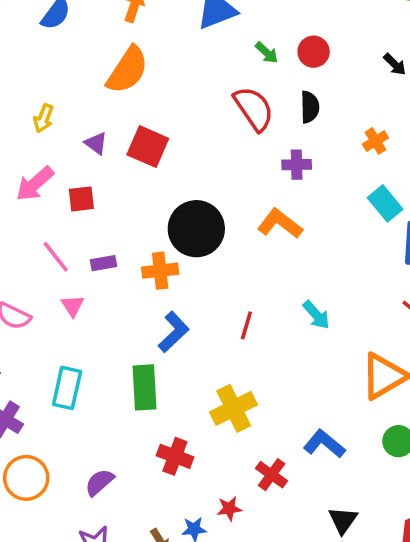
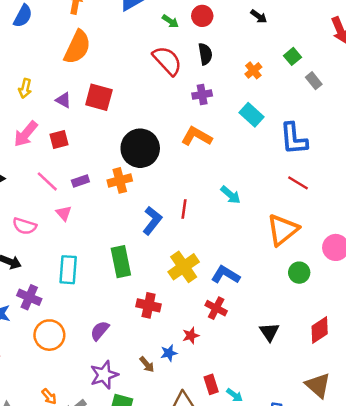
cyan rectangle: (385, 203) -> (252, 115), moved
blue L-shape: (174, 332) -> (152, 221), moved
blue L-shape: (324, 444) -> (226, 275), moved

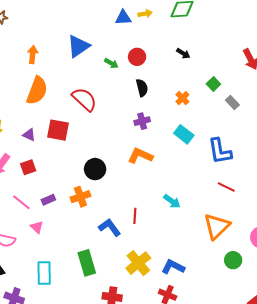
red semicircle: (167, 61) -> (84, 99), moved
black circle: (140, 148) -> (95, 169), size x0.7
blue L-shape: (152, 221) -> (110, 227), turned -70

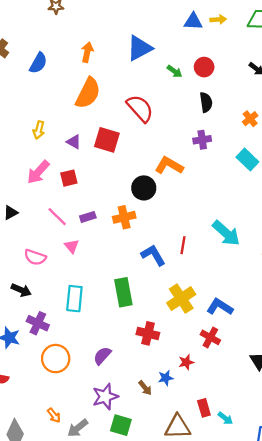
orange L-shape: (140, 156) -> (169, 166), moved
cyan arrow: (172, 201) -> (226, 233), size x1.5

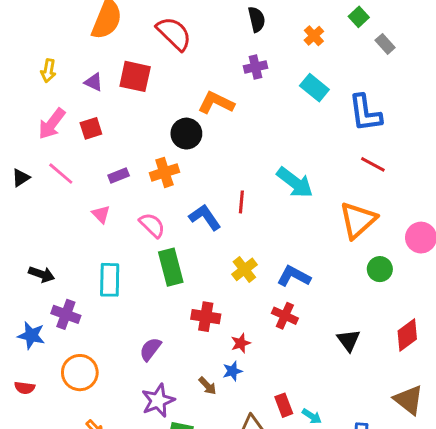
pink line: (57, 217) -> (61, 174), moved
pink semicircle: (35, 257) -> (152, 225), moved, turned -150
yellow cross: (181, 299) -> (244, 269), size x0.7
orange circle: (56, 359) -> (80, 373), moved
red star: (186, 362) -> (241, 343), moved

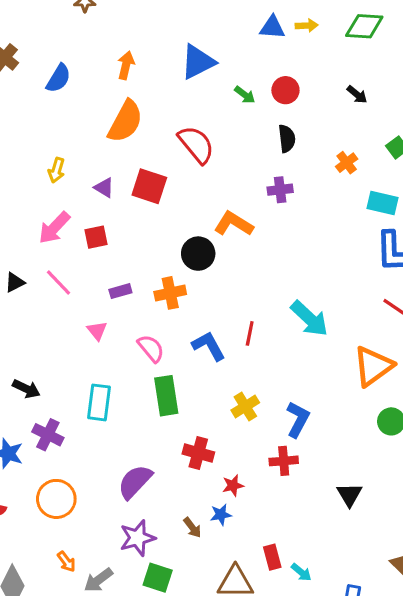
cyan rectangle: (314, 88) -> (382, 203), moved, turned -32
blue L-shape: (294, 276) -> (298, 419), turned 84
red cross: (285, 316) -> (284, 461), turned -35
purple semicircle: (150, 349) -> (135, 482), size x1.4

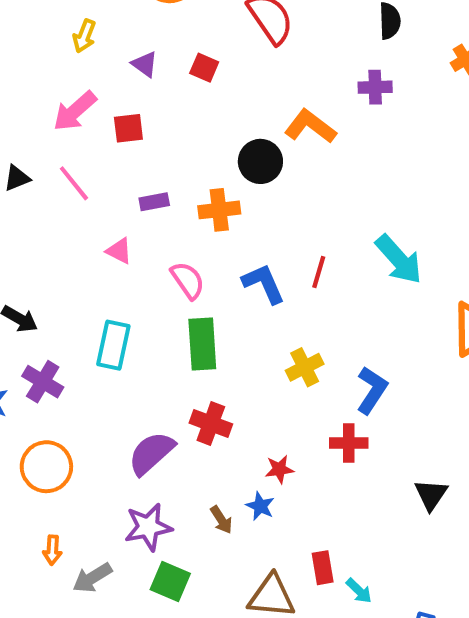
red square: (149, 186) -> (204, 68), size x0.6
pink triangle: (97, 331) -> (119, 251), turned -30
red cross: (198, 453) -> (211, 423), moved
blue star: (221, 515) -> (260, 506), turned 30
orange arrow: (66, 562) -> (52, 550), turned 35

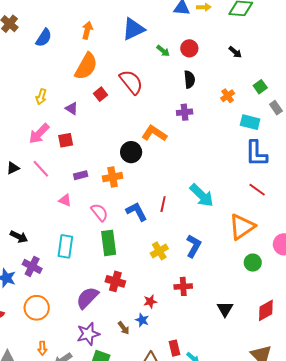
red square: (204, 68) -> (100, 94), moved, turned 32
blue L-shape: (372, 390) -> (194, 246), moved

